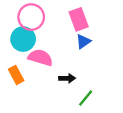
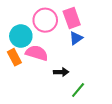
pink circle: (31, 17) -> (45, 20), moved
orange rectangle: (16, 75) -> (14, 57), moved

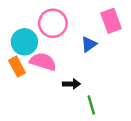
pink rectangle: (72, 18) -> (111, 21), moved
green line: (78, 90) -> (91, 105), turned -56

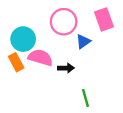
pink circle: (53, 23) -> (64, 22), moved
black arrow: (71, 84) -> (66, 68), moved

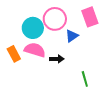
cyan circle: (23, 39) -> (33, 28), moved
green line: (86, 98) -> (85, 79), moved

